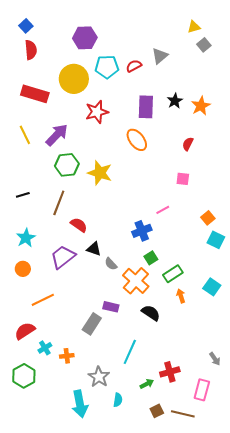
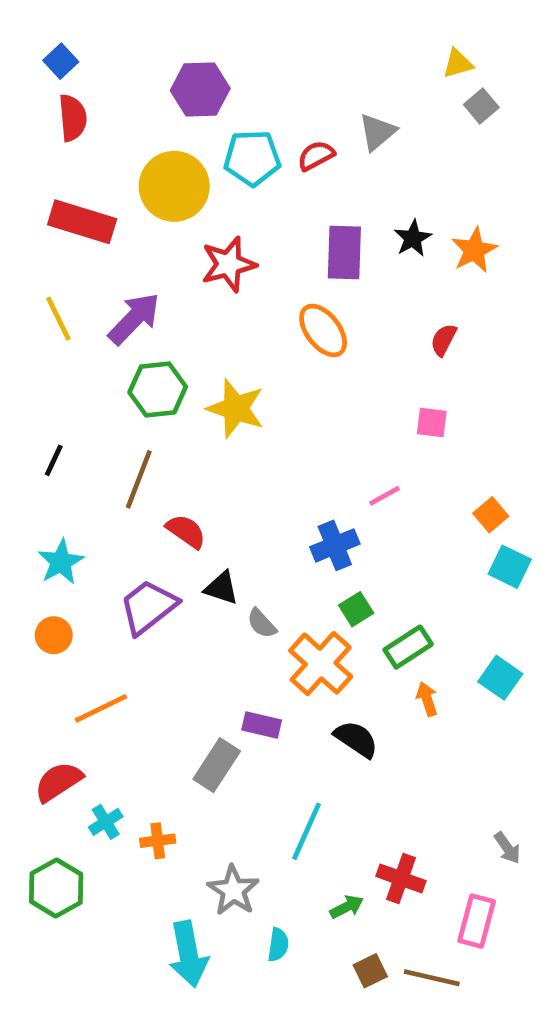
black line: (23, 195) -> (54, 460), turned -48
red cross: (170, 372) -> (401, 879), turned 36

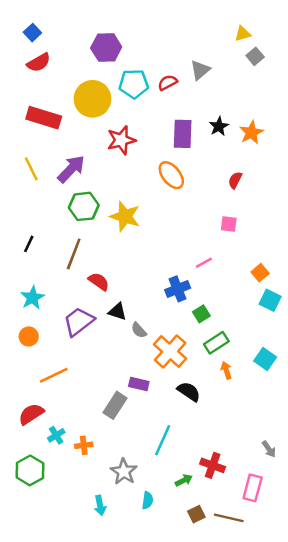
red semicircle: (73, 118) -> (39, 63), turned 65
green square: (356, 609) -> (201, 314), moved
cyan arrow: (188, 954) -> (100, 505), size x0.6

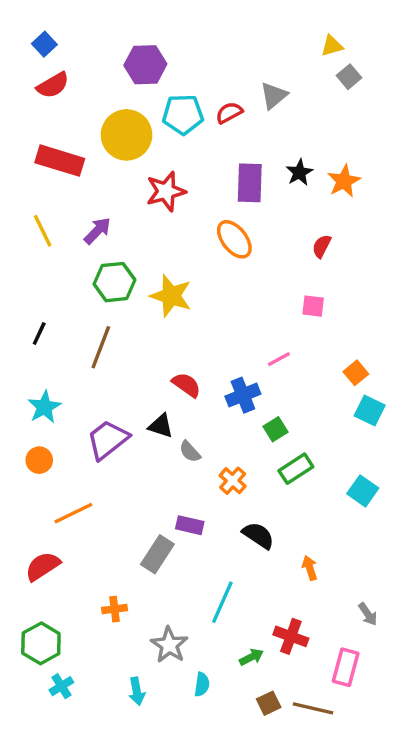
purple arrow: (71, 169) -> (97, 231), size x0.7
red semicircle: (99, 281) -> (186, 385), moved
orange cross: (170, 352) -> (233, 481), size x0.6
orange arrow: (226, 370) -> (310, 568), moved
cyan cross: (56, 435) -> (61, 686), moved

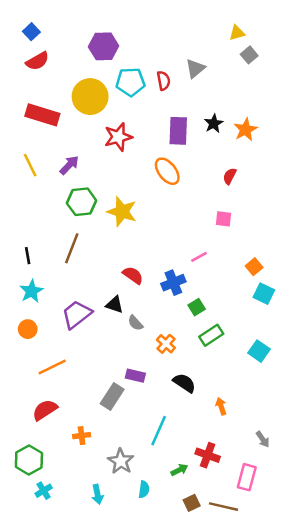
red semicircle: (229, 113) -> (164, 81), turned 108
black line: (39, 333) -> (28, 256), moved, turned -35
red semicircle: (43, 566) -> (45, 410), moved

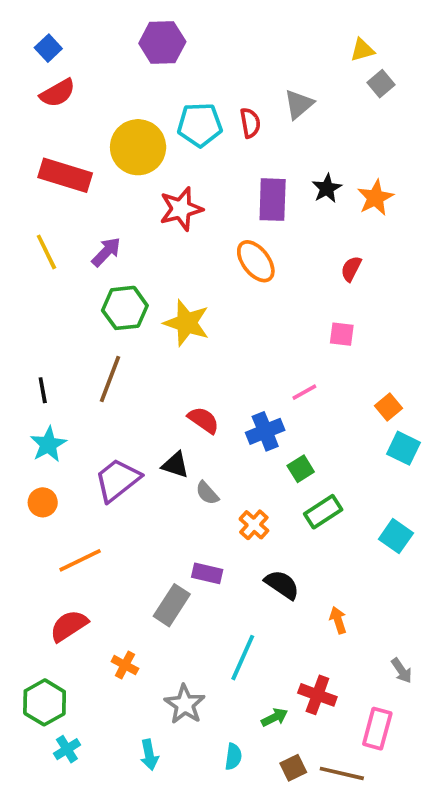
purple hexagon: (104, 46) -> (162, 43), moved
orange cross: (82, 436) -> (125, 665), turned 35
cyan semicircle: (144, 489) -> (233, 757), moved

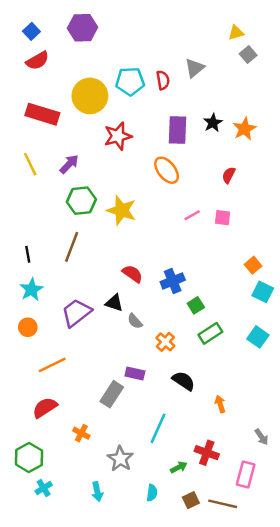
purple hexagon: (162, 43) -> (83, 28), moved
pink line: (304, 392) -> (192, 215), moved
cyan square: (396, 536) -> (258, 337), moved

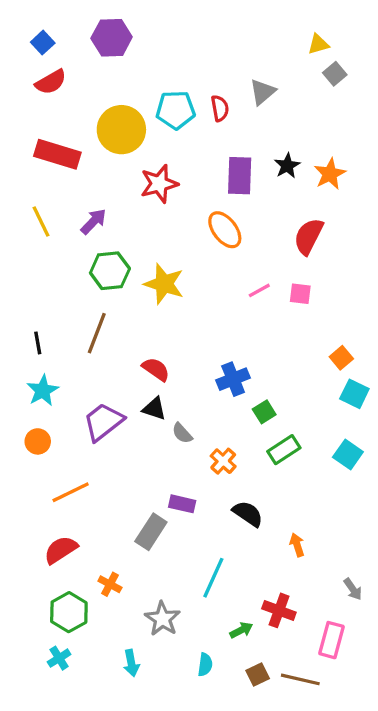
red semicircle: (229, 175) -> (309, 236), size x1.6
red semicircle: (132, 274) -> (156, 369), moved
green hexagon: (29, 458) -> (69, 612), moved

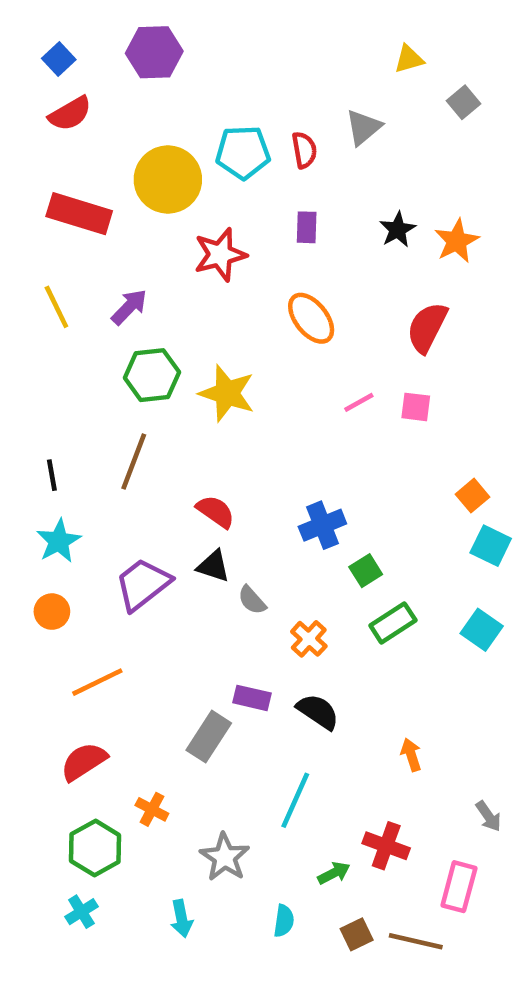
yellow triangle: (318, 44) -> (409, 59), moved
purple rectangle: (240, 176) -> (307, 227), moved, size x0.6
black semicircle: (248, 514) -> (318, 712), moved

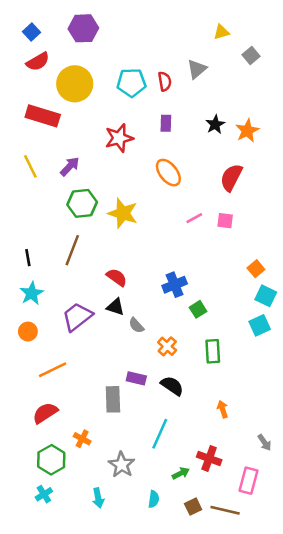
yellow circle: (168, 180) -> (75, 84), moved
green rectangle: (393, 623) -> (213, 351), moved, turned -60
cyan square: (482, 630) -> (260, 325), moved, turned 30
gray rectangle: (209, 737) -> (113, 399), turned -35

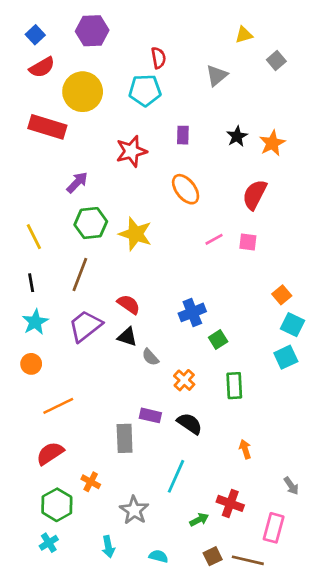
red semicircle: (165, 81) -> (158, 58), moved
yellow line: (30, 166) -> (34, 237), moved
purple trapezoid: (77, 317) -> (85, 326), moved
cyan semicircle: (154, 499) -> (158, 556), moved, turned -84

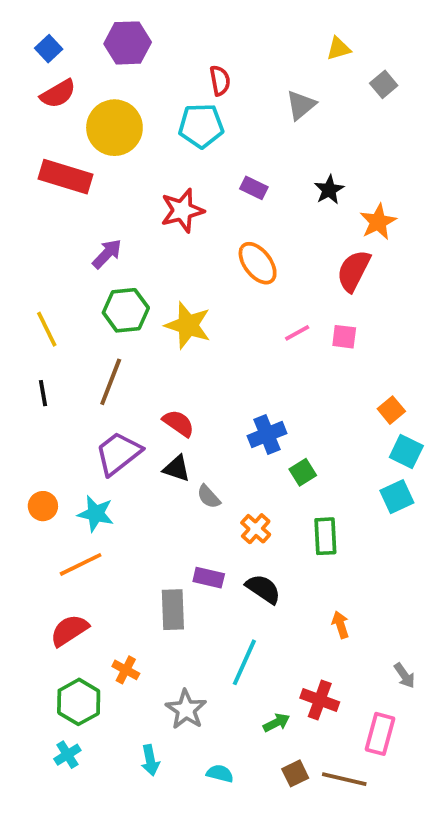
purple rectangle: (183, 135) -> (254, 188), turned -66
orange star: (272, 143) -> (378, 222), moved
cyan star: (35, 322) -> (96, 514), moved, turned -30

